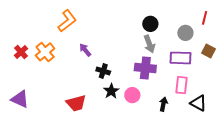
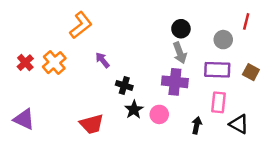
brown square: (209, 51) -> (251, 72), moved

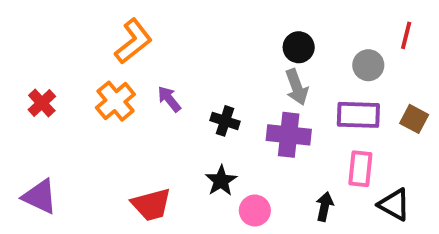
orange cross: (54, 63) -> (115, 101), moved
black cross: (124, 85) -> (225, 121), moved
pink circle: (159, 114) -> (255, 211), moved

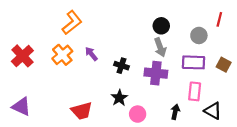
red cross: (42, 103) -> (22, 56), size x1.5

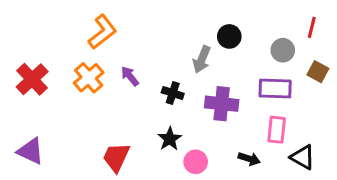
gray arrow: (160, 47) -> (202, 59), moved, turned 42
brown square: (224, 65) -> (318, 72), moved
red trapezoid: (82, 111) -> (116, 157), turned 130
black arrow: (175, 112) -> (249, 159), turned 96

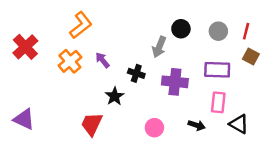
red line: (312, 27) -> (246, 31), moved
gray circle: (283, 50) -> (218, 31), moved
red cross: (32, 79) -> (25, 47), moved
black star: (170, 139) -> (115, 96), moved

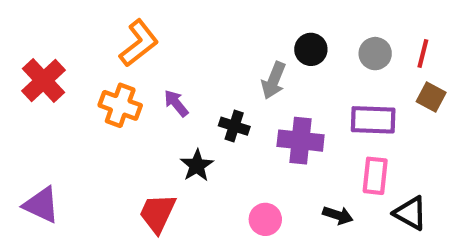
orange cross: (70, 61) -> (120, 105), turned -30

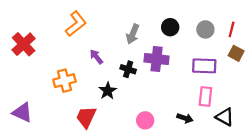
gray arrow: (274, 80) -> (133, 34), moved
orange cross: (120, 105) -> (64, 81), moved, turned -35
purple cross: (301, 141) -> (157, 59), moved

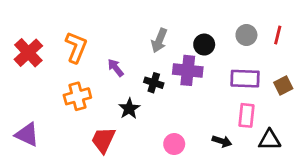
orange L-shape: (76, 24) -> (76, 47), moved, turned -30
black circle: (170, 27) -> (204, 45), moved
brown square: (236, 53) -> (283, 85), moved, turned 35
black triangle: (225, 117) -> (270, 140), turned -30

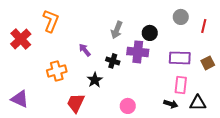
gray circle: (246, 35) -> (181, 17), moved
orange L-shape: (76, 47) -> (51, 21), moved
black arrow: (222, 141) -> (171, 104), moved

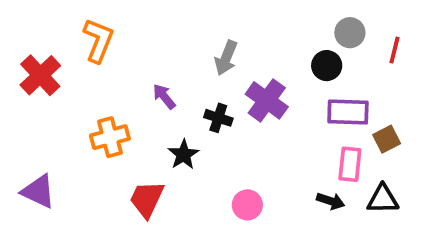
black circle: (150, 33) -> (327, 66), moved
purple cross: (138, 52) -> (267, 100), turned 30
brown square: (208, 63) -> (387, 139), moved

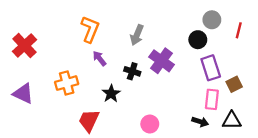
orange L-shape: (98, 40) -> (90, 29), moved
purple rectangle: (348, 112) -> (211, 68), turned 70
purple triangle: (38, 191) -> (23, 94), moved

